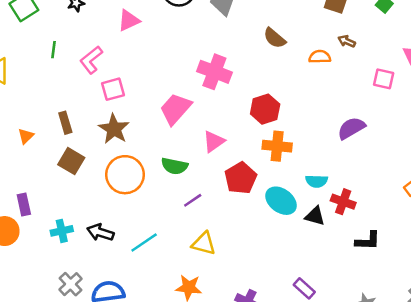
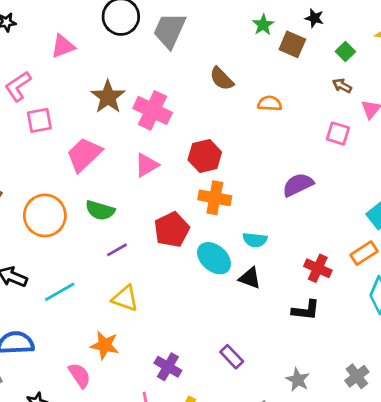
brown arrow: (347, 41) -> (342, 86), moved
pink trapezoid: (176, 109) -> (84, 155), moved
brown star: (114, 129) -> (108, 97), moved
pink triangle: (214, 141) -> (147, 165), moved
red cross: (343, 202) -> (318, 268), moved

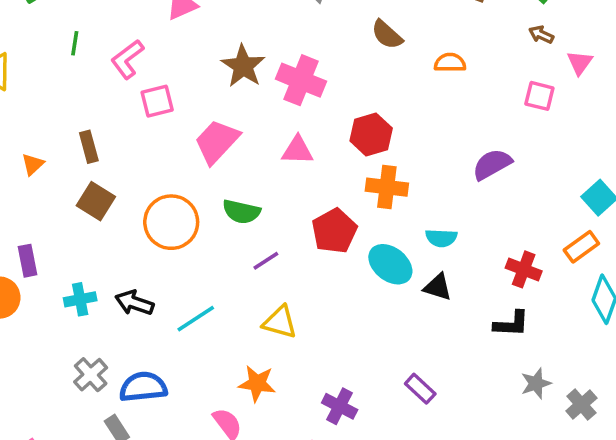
pink triangle: (147, 165) -> (297, 150), turned 36
gray star: (298, 380) -> (536, 383), moved, turned 30

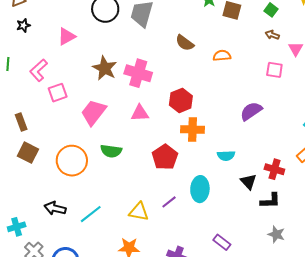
purple line: (266, 261) -> (169, 202), moved
cyan ellipse: (390, 264) -> (200, 189), moved, turned 60
black triangle: (438, 287) -> (248, 182), moved, turned 36
cyan cross: (80, 299) -> (17, 227), moved
gray star: (536, 383) -> (276, 234), moved, turned -30

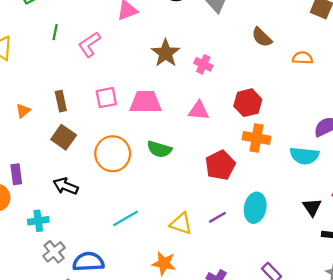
pink cross: (138, 73) -> (203, 64), size x0.6
pink square: (58, 93) -> (106, 98), moved
pink trapezoid: (94, 112) -> (146, 102), turned 44
cyan semicircle: (226, 156) -> (304, 156), moved, size x1.4
black arrow: (55, 208) -> (66, 186), moved

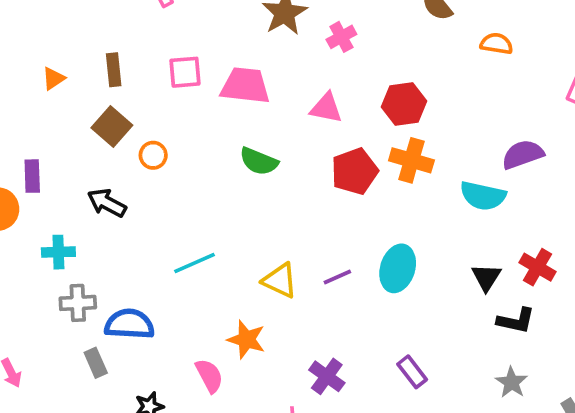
pink cross: (203, 64) -> (341, 37), turned 30
orange circle: (113, 154) -> (153, 155), moved, size x0.5
red pentagon: (220, 165) -> (355, 171), moved
gray cross: (54, 252) -> (78, 303), turned 30

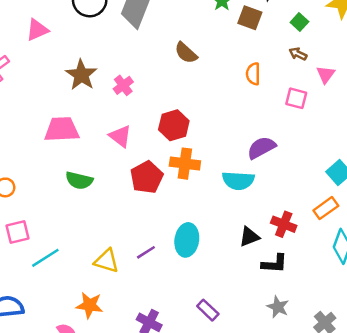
orange semicircle: (497, 44) -> (253, 74), moved, turned -90
pink square: (185, 72) -> (18, 232), moved
pink triangle: (326, 108) -> (120, 136), turned 35
black triangle: (486, 277) -> (249, 237), turned 45

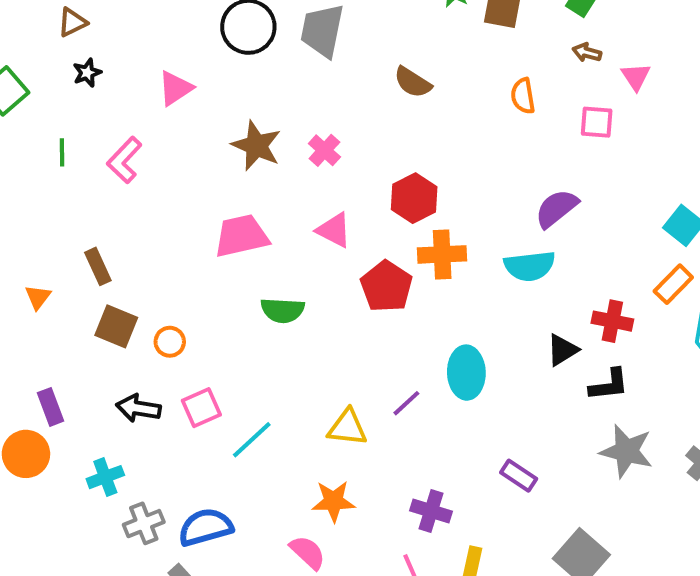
gray star: (278, 307) -> (626, 451), size x1.5

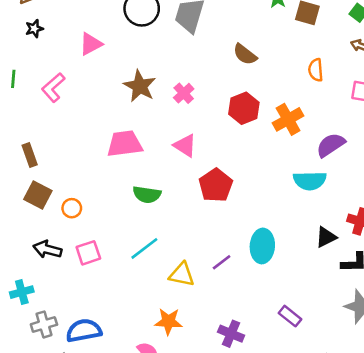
red hexagon: (414, 198) -> (244, 108), moved
orange cross: (442, 254) -> (288, 119), moved, turned -32
cyan line: (252, 440) -> (144, 248), moved

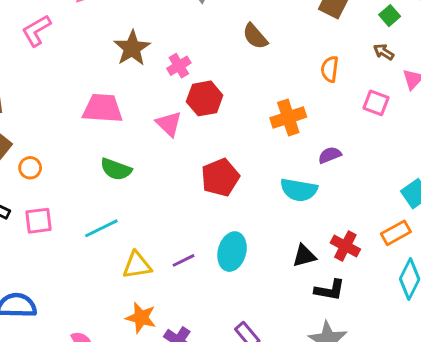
red hexagon: (244, 108) -> (205, 98), moved
purple semicircle: (331, 145) -> (330, 155), size x0.7
red pentagon: (216, 185) -> (220, 177), moved
yellow triangle: (182, 274) -> (137, 265), turned -32
orange star: (168, 321) -> (141, 318), moved

